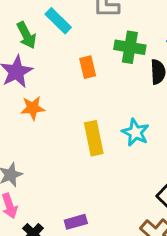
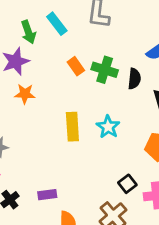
green cross: (130, 47) -> (105, 70), moved
orange rectangle: (88, 67) -> (76, 66), turned -30

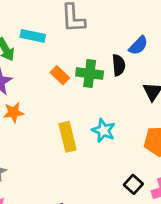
cyan rectangle: (57, 24) -> (33, 36), turned -30
black semicircle: (134, 79) -> (119, 65), moved

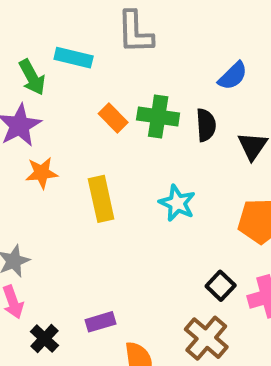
black semicircle: (119, 65) -> (206, 125), moved
yellow rectangle: (68, 137) -> (101, 199), moved

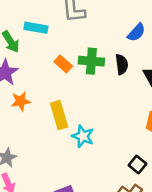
cyan star: (177, 203) -> (83, 136), moved

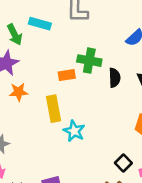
orange rectangle: (63, 64) -> (67, 75), moved, turned -56
black semicircle: (122, 64) -> (115, 78), moved

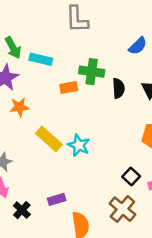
cyan rectangle: (40, 24) -> (41, 59), moved
yellow rectangle: (54, 109) -> (49, 139), moved, turned -35

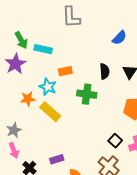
green cross: (92, 72) -> (87, 94), moved
orange star: (19, 107) -> (28, 99), moved
cyan star: (79, 145) -> (48, 87), moved

